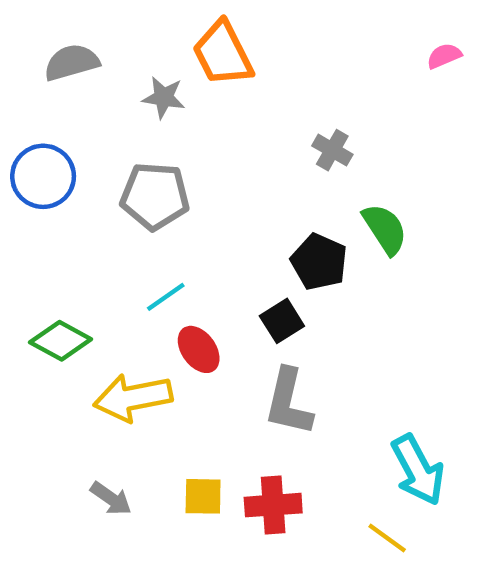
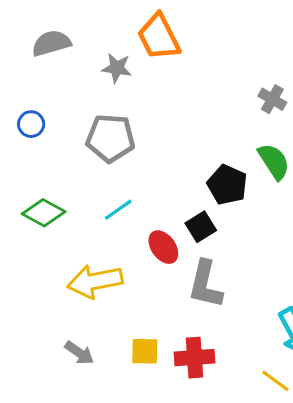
gray cross: (332, 150) -> (272, 99), moved
blue circle: (43, 176) -> (31, 124), size x0.6
green diamond: (61, 341) -> (44, 213), moved
red ellipse: (199, 349) -> (163, 247), moved

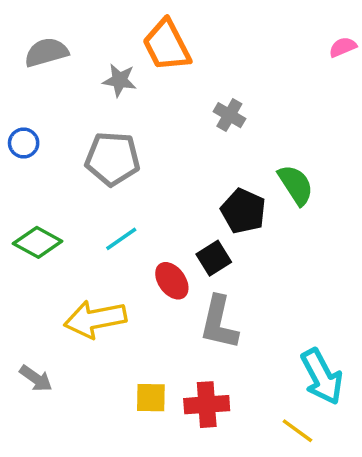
gray cross: (272, 99) -> (229, 115), moved
gray arrow: (79, 353) -> (36, 378), moved

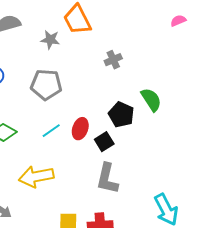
gray cross: (229, 115) -> (113, 60), turned 36
red ellipse: (172, 281) -> (80, 129), moved, turned 55

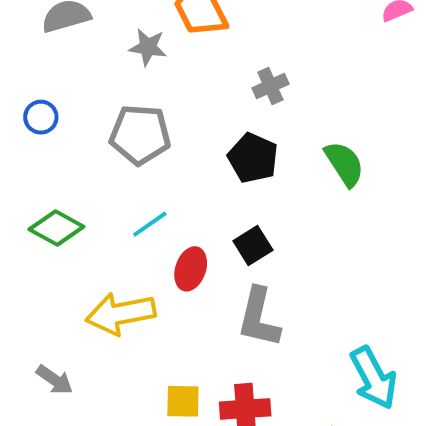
black pentagon: (121, 115) -> (253, 158), moved
red ellipse: (80, 129) -> (191, 269), moved

